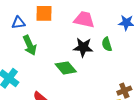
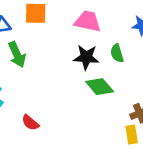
green diamond: (66, 68) -> (100, 87), moved

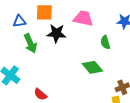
black star: (86, 57) -> (56, 33), moved

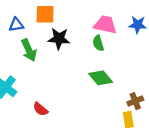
pink trapezoid: (83, 18) -> (105, 25), moved
green semicircle: (105, 42) -> (98, 43), moved

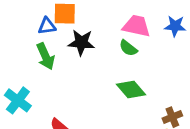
blue triangle: (16, 25) -> (47, 26), moved
green semicircle: (98, 43) -> (128, 48), turned -35

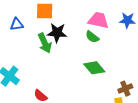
blue triangle: (47, 26) -> (17, 24), moved
green arrow: (45, 56) -> (45, 43), moved

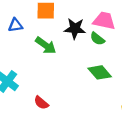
black star: (57, 33) -> (75, 29), moved
green arrow: (45, 43) -> (46, 45), turned -30

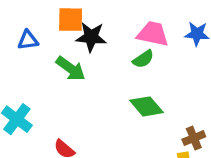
black star: (75, 29) -> (91, 37), moved
green semicircle: (97, 39) -> (143, 59), turned -72

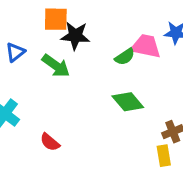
pink trapezoid: (153, 34) -> (146, 46), moved
blue triangle: (28, 40) -> (15, 52), moved, turned -30

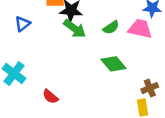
pink trapezoid: (146, 46) -> (140, 29), moved
green arrow: (56, 66) -> (75, 29), moved

